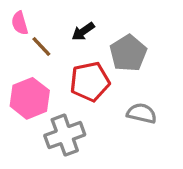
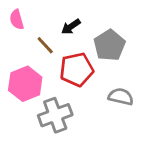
brown line: (41, 46) -> (45, 45), moved

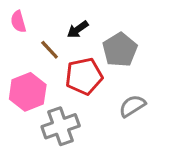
gray semicircle: (121, 97) -> (132, 106), turned -45

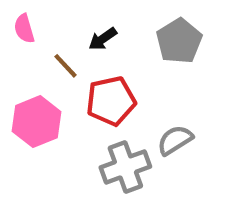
gray pentagon: (120, 50) -> (179, 41), moved
gray cross: (61, 126) -> (125, 167), moved

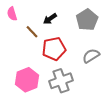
pink hexagon: (37, 122) -> (27, 80), moved
gray semicircle: (175, 140) -> (91, 56), moved

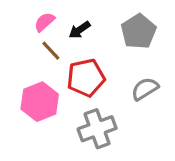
pink semicircle: (12, 14) -> (44, 22), moved, turned 64
pink hexagon: (27, 80) -> (40, 102), moved

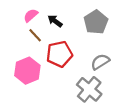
black arrow: (80, 30) -> (55, 21), turned 72
gray cross: (97, 129) -> (89, 89), moved, turned -30

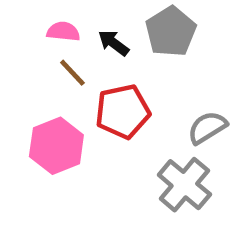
pink semicircle: (31, 15) -> (63, 32), turned 48
gray pentagon: (96, 22) -> (171, 32), moved

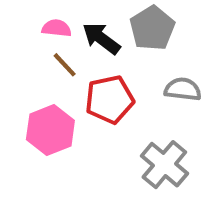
black arrow: (114, 43) -> (101, 38), size x1.4
gray semicircle: (207, 127) -> (183, 89), moved, turned 39

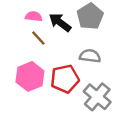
gray semicircle: (183, 89) -> (90, 56), moved
red pentagon: (109, 99) -> (65, 79), moved

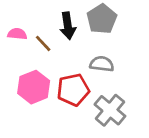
pink semicircle: (34, 16) -> (17, 34), moved
black arrow: (60, 22) -> (68, 26), turned -135

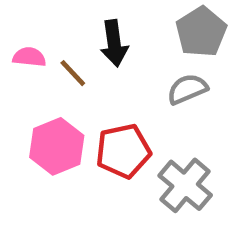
gray pentagon: (102, 19) -> (201, 32), moved
gray semicircle: (102, 64) -> (187, 89), moved, turned -30

